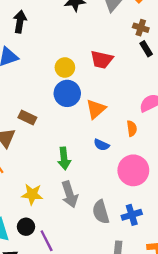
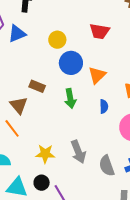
yellow circle: (65, 68) -> (57, 40), moved
blue semicircle: (101, 145) -> (104, 106), turned -112
green arrow: (64, 158) -> (70, 98), moved

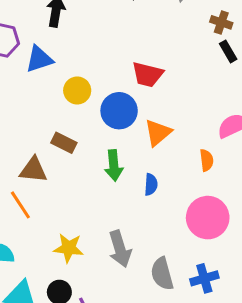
red trapezoid: (100, 31) -> (147, 74), moved
yellow circle: (57, 40) -> (77, 90), moved
brown triangle: (19, 105) -> (33, 170), turned -48
blue semicircle: (104, 106) -> (151, 184), moved

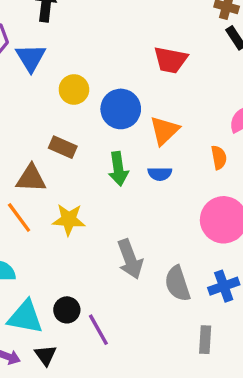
blue triangle: (39, 59) -> (31, 58), turned -40
red trapezoid: (147, 74) -> (171, 60), moved
blue semicircle: (151, 184) -> (160, 174), moved, turned 90
yellow star: (69, 248) -> (69, 220), moved

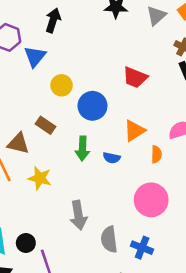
orange triangle: (164, 131) -> (134, 131), moved
blue cross: (224, 286) -> (142, 248), turned 30

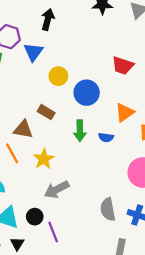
yellow star: (40, 178) -> (44, 159), turned 30
gray arrow: (78, 215) -> (57, 189), moved, turned 75

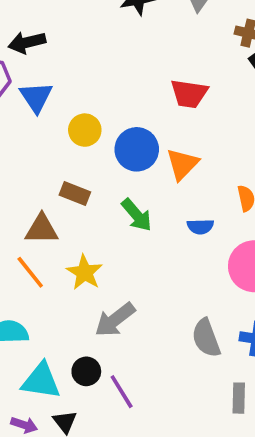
black arrow: (48, 19) -> (27, 42), moved, turned -108
orange triangle: (125, 112) -> (182, 164), moved
green arrow: (80, 131) -> (137, 215), turned -30
blue semicircle: (106, 137) -> (200, 227), moved

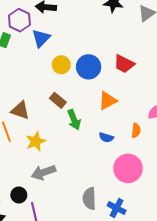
blue circle: (137, 149) -> (89, 67), moved
brown rectangle: (75, 194) -> (58, 100), moved

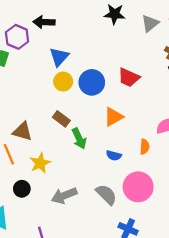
blue triangle: (41, 38) -> (59, 57), moved
gray arrow: (44, 172) -> (64, 196), moved
black circle: (19, 195) -> (22, 189), moved
gray semicircle: (89, 198) -> (106, 194), moved, turned 140

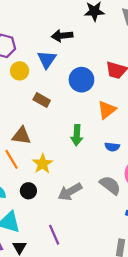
black arrow: (44, 22) -> (62, 36), moved
yellow circle: (63, 82) -> (20, 71), moved
brown rectangle: (61, 119) -> (42, 100), moved
green arrow: (79, 139) -> (77, 135), turned 36

